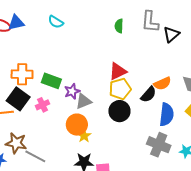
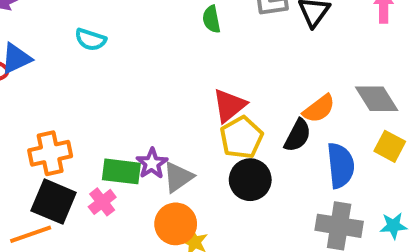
green rectangle: (51, 81) -> (121, 171), moved

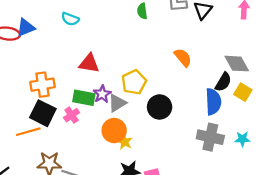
red triangle: (229, 105) -> (89, 63), moved, turned 45
orange semicircle: (319, 109) -> (183, 57), moved, turned -96
black semicircle: (298, 135) -> (223, 82), moved
yellow pentagon: (241, 138) -> (134, 82), moved

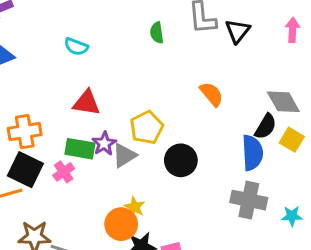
cyan semicircle: (70, 19) -> (76, 47), moved
orange circle: (114, 130) -> (121, 224), moved
cyan star: (242, 139) -> (292, 216), moved

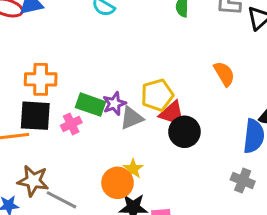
red triangle: (87, 103) -> (172, 114), moved
black square: (25, 170) -> (35, 116), turned -32
gray cross: (249, 200) -> (243, 181), size x0.7

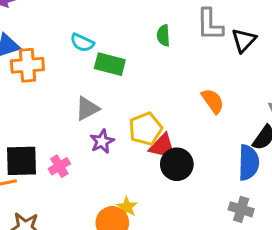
orange cross: (41, 79) -> (27, 65), moved
green rectangle: (90, 105) -> (110, 64), moved
gray triangle: (132, 118) -> (87, 108), moved

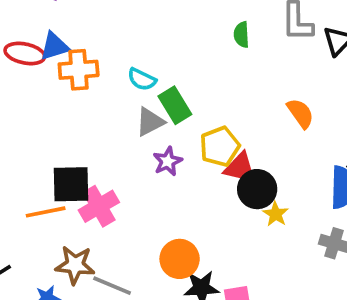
cyan semicircle: (82, 43) -> (142, 79), moved
green rectangle: (110, 64) -> (175, 105), moved, turned 44
pink cross: (59, 166) -> (99, 206), moved, size x1.5
yellow star: (127, 207) -> (276, 214), moved

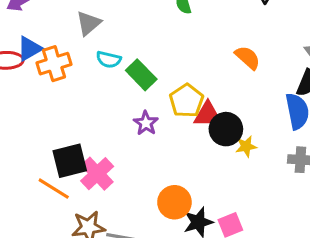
gray triangle: (150, 122) -> (89, 23), moved
orange line: (46, 212) -> (54, 189), turned 56
yellow star: (276, 214) -> (246, 146), turned -30

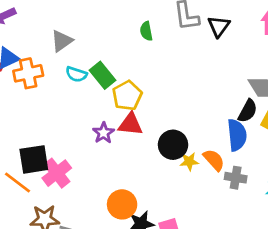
orange semicircle: (248, 58) -> (214, 160), moved
green rectangle: (141, 75) -> (102, 75), moved
yellow pentagon: (187, 101) -> (127, 96), moved
red triangle: (208, 115) -> (130, 124), moved

